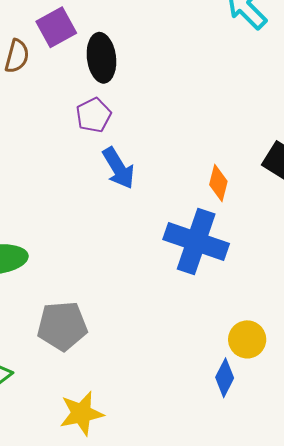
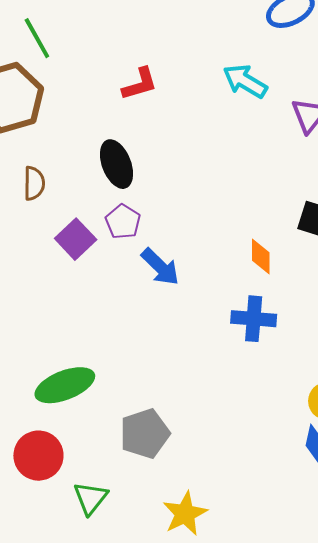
purple square: (56, 27) -> (76, 239), moved
blue cross: (196, 242) -> (254, 319), size x0.7

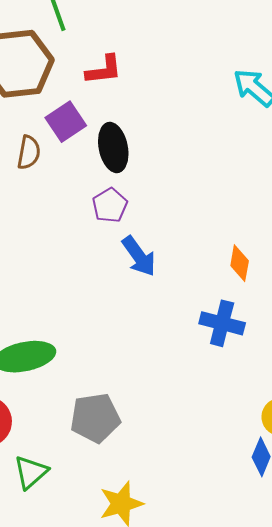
red L-shape: (140, 84) -> (104, 70), moved
purple square: (76, 239) -> (66, 122), moved

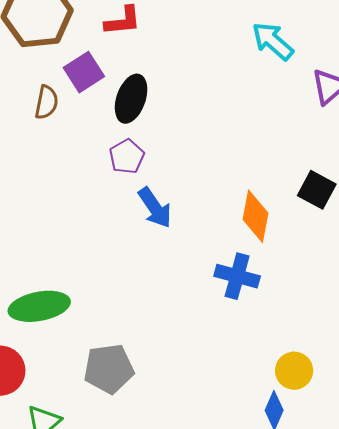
black ellipse: (113, 148) -> (131, 99), turned 30
orange diamond: (240, 263) -> (256, 216), size x1.4

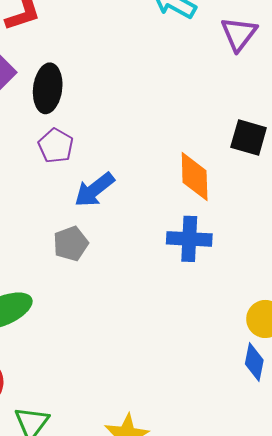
blue arrow: (155, 208) -> (94, 190), turned 99
gray pentagon: (109, 369) -> (71, 244), moved, size x0.7

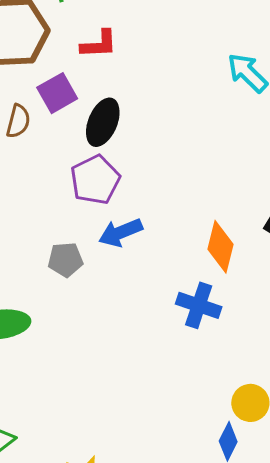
purple pentagon: (56, 146) -> (95, 180), size x1.4
gray pentagon: (71, 244) -> (66, 260), moved

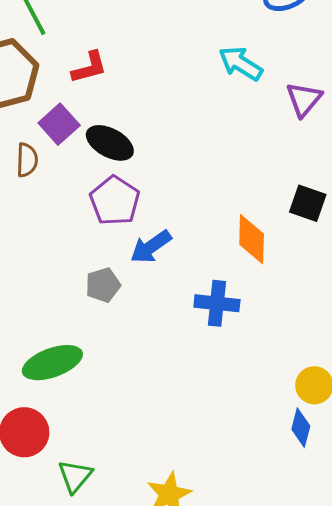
black ellipse: (103, 122) -> (110, 143), turned -72
blue cross: (199, 305) -> (217, 303), moved

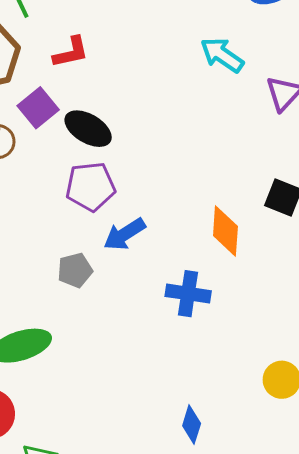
purple pentagon: (115, 201) -> (90, 187), turned 30
blue diamond: (301, 428) -> (192, 425), moved

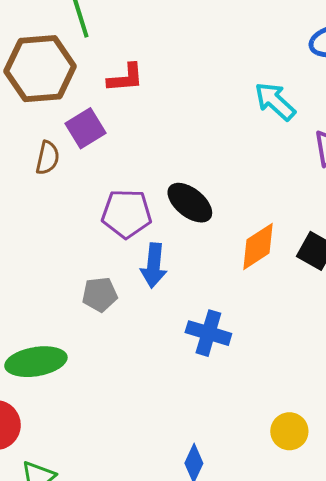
black ellipse: (88, 129) -> (190, 203), moved
orange diamond: (225, 231) -> (258, 246), moved, turned 45
blue arrow: (124, 234) -> (154, 265), turned -60

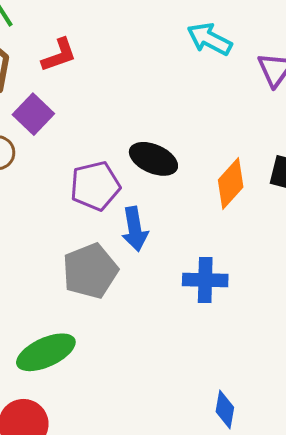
gray pentagon: (100, 294) -> (90, 271), size x1.6

